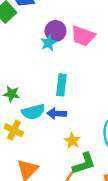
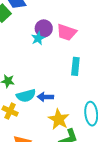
cyan rectangle: (61, 85) -> (75, 66), moved
yellow star: (72, 141) -> (59, 119), size x1.5

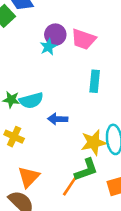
cyan semicircle: (26, 96) -> (31, 100), moved
yellow star: (59, 119) -> (94, 142), moved, turned 30

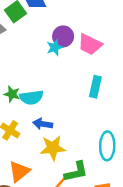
blue arrow: (58, 119) -> (43, 124), moved
yellow star: (94, 142) -> (53, 148), moved

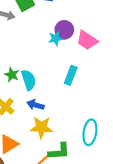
cyan rectangle: (95, 87) -> (71, 75), moved
cyan semicircle: (31, 97) -> (29, 80), turned -108

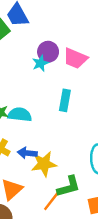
cyan semicircle: (29, 80) -> (20, 115), turned -54
blue arrow: (35, 105) -> (27, 153), moved

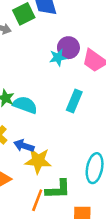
orange line: (51, 201) -> (37, 200), turned -30

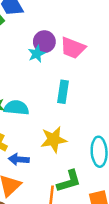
blue arrow: (24, 146) -> (19, 159), moved
yellow star: (38, 161) -> (54, 140), moved

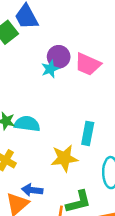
cyan rectangle: (63, 92) -> (88, 133), moved
blue arrow: (19, 159) -> (32, 190), moved

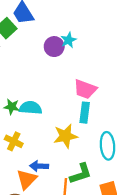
pink trapezoid: (88, 64) -> (85, 89), moved
cyan star: (50, 69) -> (68, 40), moved

